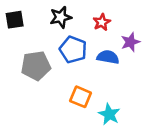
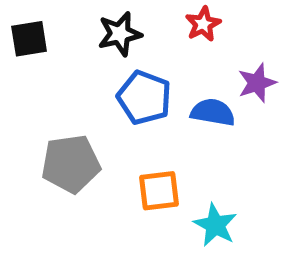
red star: (102, 22) -> (203, 24), moved
gray pentagon: (36, 66) -> (71, 164), moved
orange square: (81, 97) -> (159, 191), turned -30

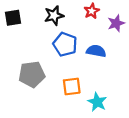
purple star: (257, 83) -> (116, 23), moved

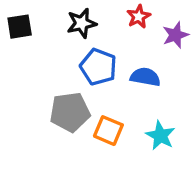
gray pentagon: (32, 74) -> (70, 112), moved
orange square: (72, 86) -> (108, 131), turned 30
cyan star: (97, 102) -> (160, 136), moved

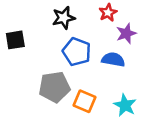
black square: (20, 27) -> (15, 40), moved
purple star: (175, 35) -> (126, 33), moved

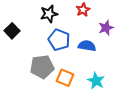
purple star: (126, 33) -> (106, 28), moved
black square: (15, 40) -> (12, 31), turned -35

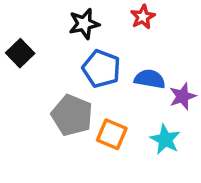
purple star: (106, 28) -> (183, 96), moved
gray pentagon: (42, 67) -> (72, 115), turned 30

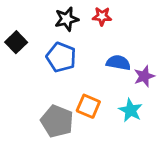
red star: (143, 17) -> (102, 16), moved, turned 30
blue pentagon: (101, 69) -> (61, 57), moved
gray pentagon: (72, 115) -> (57, 121), moved

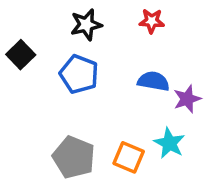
red star: (102, 16) -> (152, 21), moved
orange square: (88, 106) -> (129, 157), moved

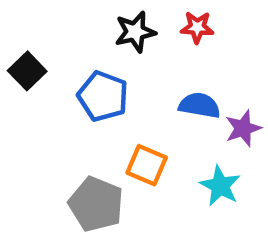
black star: (86, 25) -> (135, 32), moved
orange square: (129, 157) -> (147, 165), moved

